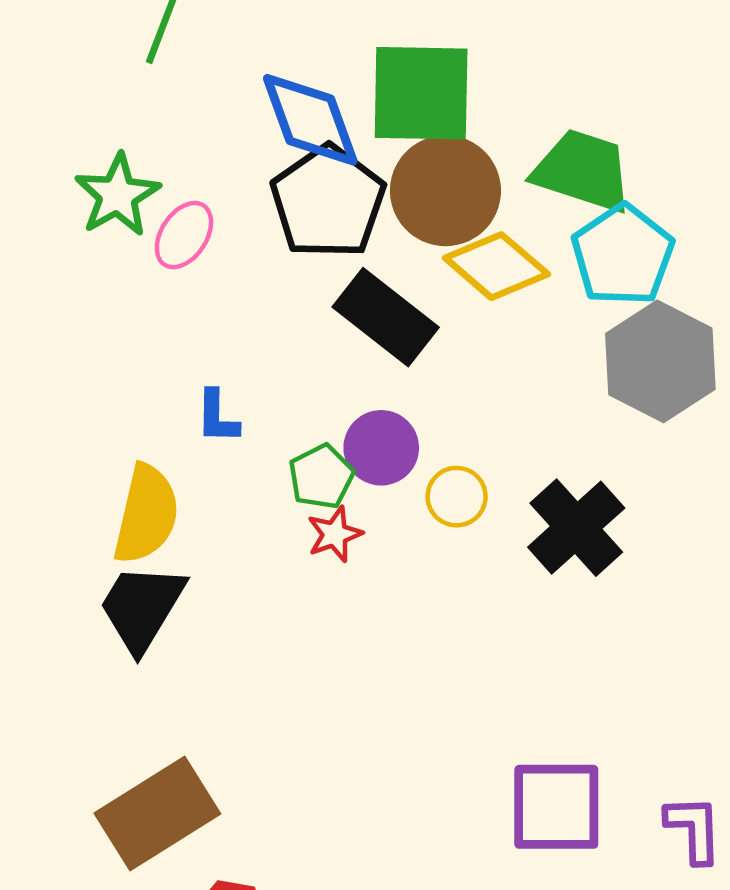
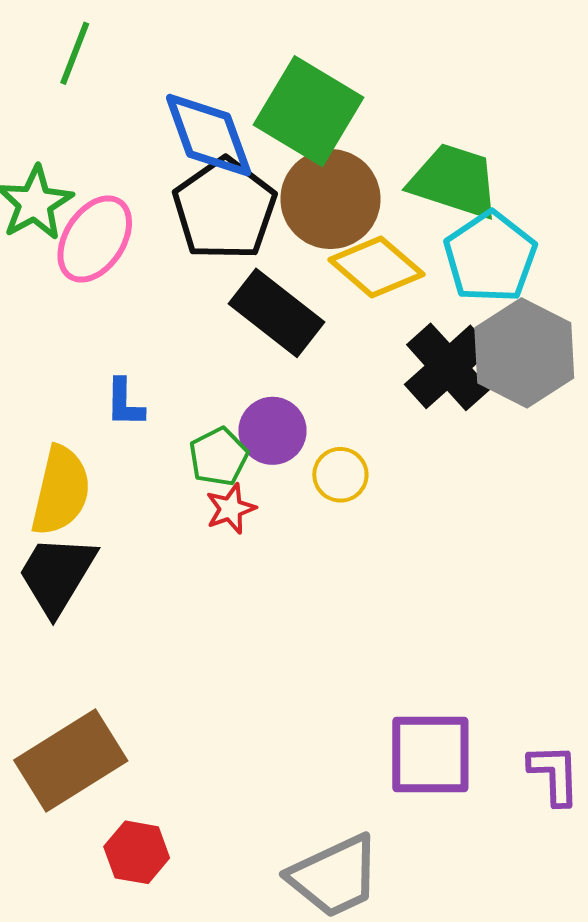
green square: (421, 93) -> (308, 111), turned 30
pink ellipse: (184, 235) -> (95, 239), size x1.4
black cross: (576, 528) -> (448, 367), moved

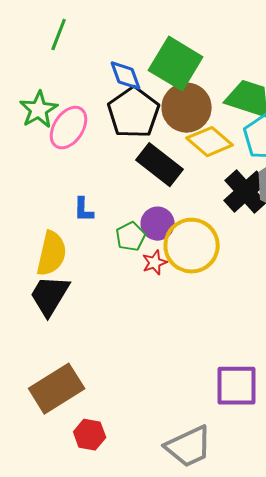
blue diamond: (209, 135) -> (126, 76), size x0.7
yellow circle: (340, 475) -> (192, 246), size x2.0
red star: (231, 509) -> (155, 263), moved

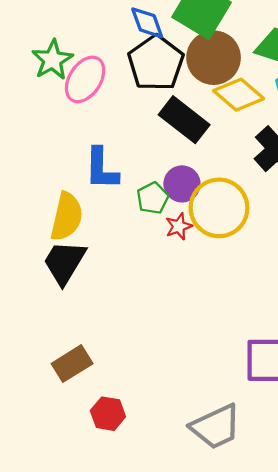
blue L-shape: (84, 210) -> (101, 169), size x1.6
brown rectangle: (57, 389) -> (72, 364), size x0.7

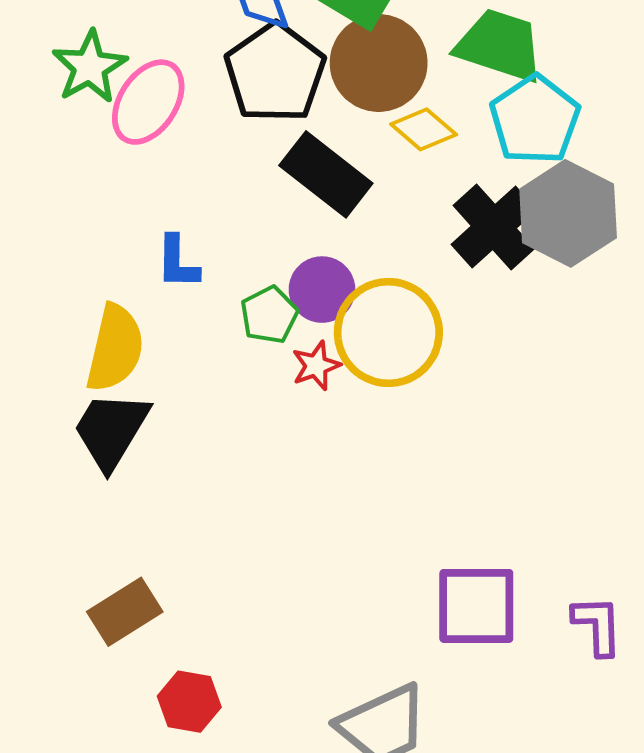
yellow diamond: (239, 95) -> (424, 129), size x0.7
blue L-shape: (101, 169) -> (177, 262), size x0.7

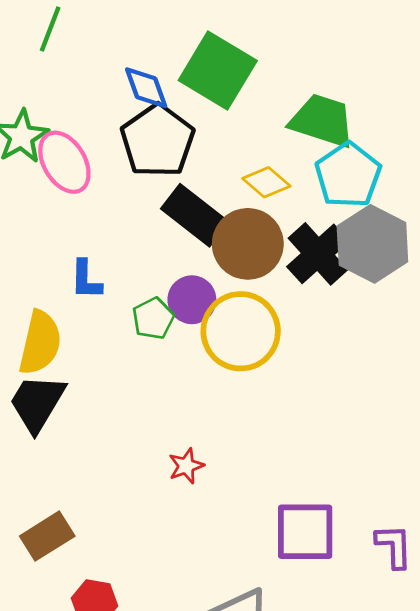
brown circle: (379, 63) -> (248, 244), moved
pink ellipse: (148, 102) -> (64, 162), turned -64
red star: (316, 366) -> (186, 466), moved

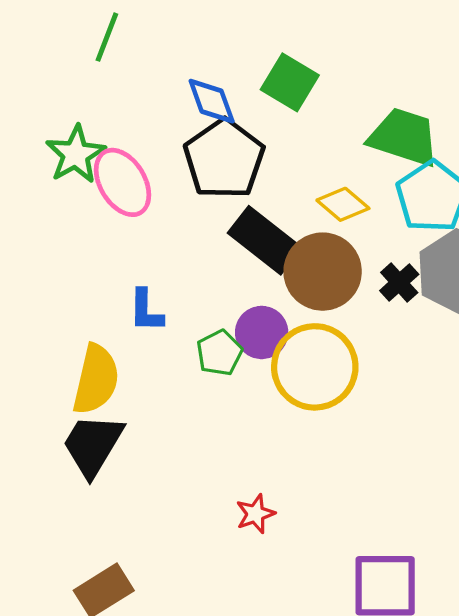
green square: (218, 71) -> (290, 82), size x0.7
black cross: (318, 254) -> (399, 282), size x0.6

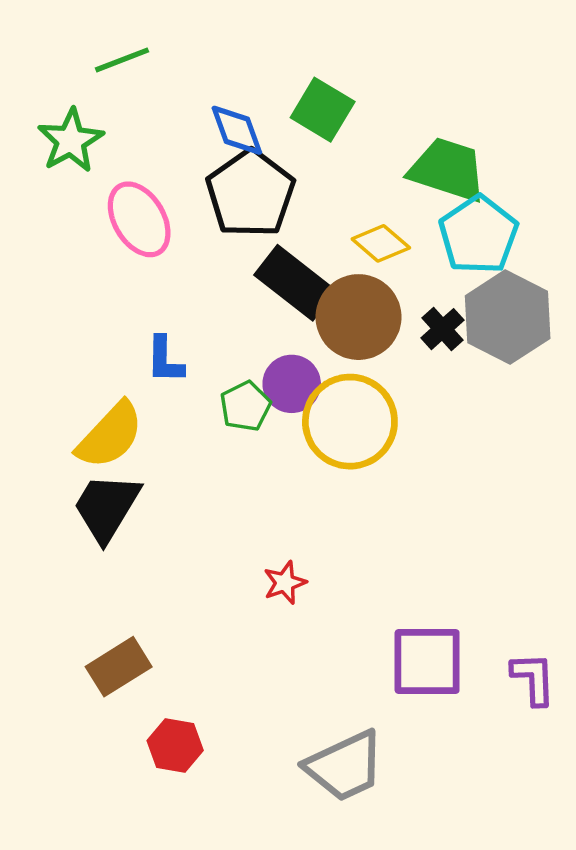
green line: (107, 37) -> (122, 60), turned 48
green star: (76, 154) -> (71, 141), moved
yellow semicircle: (96, 379) -> (110, 435), turned 30

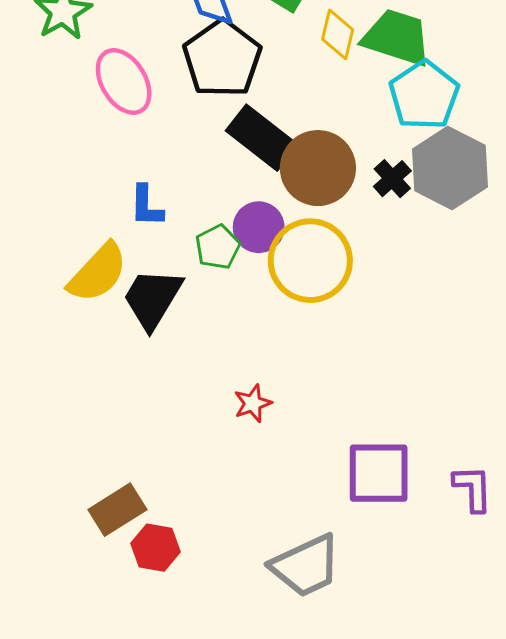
yellow diamond: (381, 243) -> (338, 34), moved, turned 63
black trapezoid: (107, 507) -> (152, 299), moved
brown rectangle: (119, 667) -> (117, 510), moved

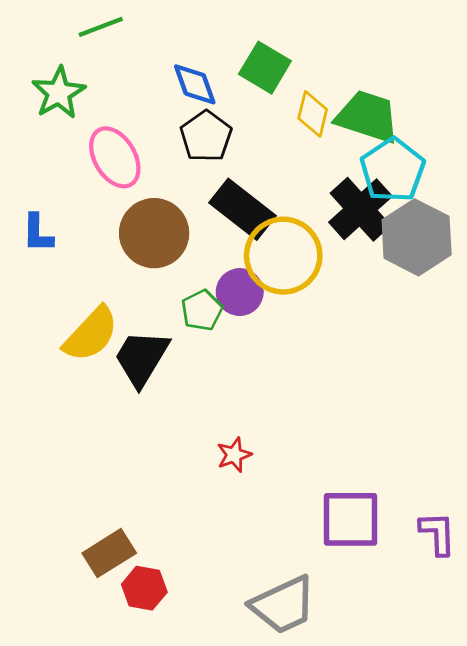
black pentagon: (222, 59) -> (206, 136), size x0.7
brown circle: (318, 168) -> (154, 233), moved
black cross: (392, 179) -> (360, 209), moved, size x1.8
blue L-shape: (146, 206) -> (38, 233), moved
yellow circle: (310, 261) -> (283, 256), moved

